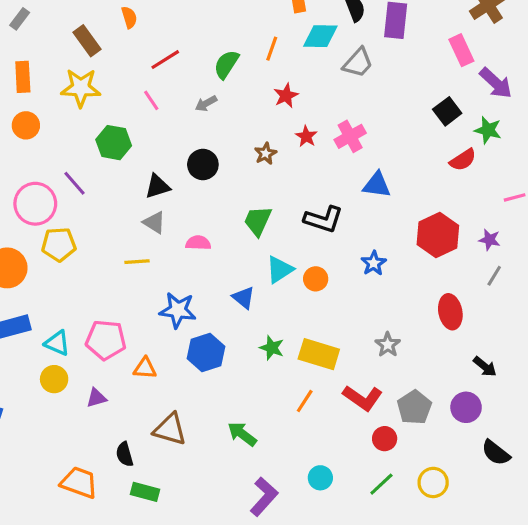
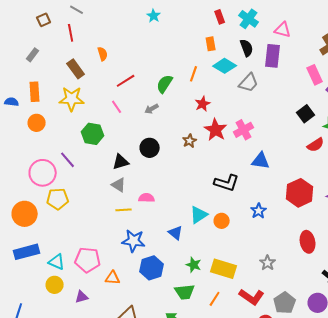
cyan diamond: (320, 36) -> (225, 66), turned 30
red star: (306, 136) -> (216, 130), size x1.6
green trapezoid: (258, 221) -> (185, 292), moved, turned -120
yellow line: (137, 262) -> (124, 210), moved

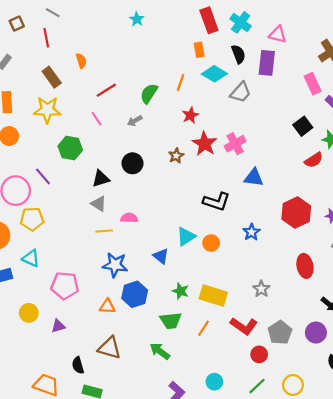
red rectangle: (220, 17) -> (209, 20), size x1.6
cyan triangle: (57, 262) -> (31, 258), moved
orange triangle: (113, 278) -> (107, 306), moved

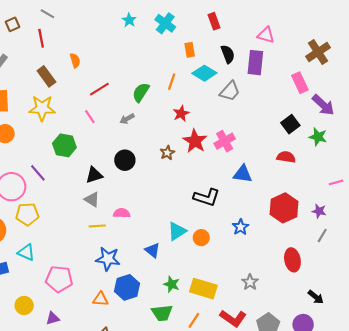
red rectangle: (209, 20) -> (214, 21), moved, size x0.7
cyan cross: (241, 22) -> (165, 23), moved
red semicircle: (314, 160) -> (286, 157), moved, turned -138

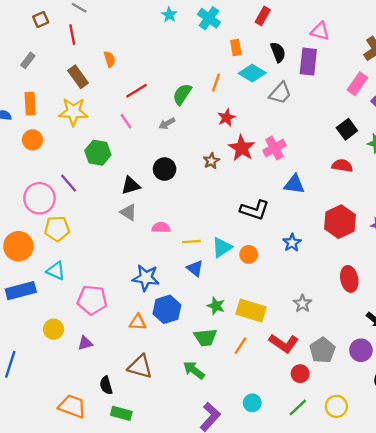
red rectangle: (214, 21) -> (263, 16), turned 49
pink rectangle: (300, 83) -> (357, 84), turned 60
yellow line: (97, 226) -> (191, 242), moved

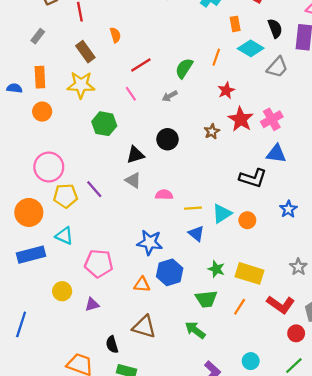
purple line: (69, 183) -> (94, 189), moved
blue triangle: (294, 184) -> (276, 154), moved

